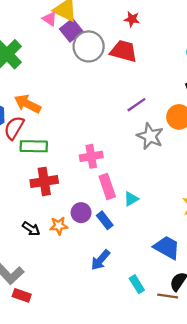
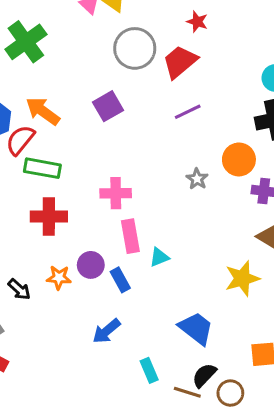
purple square: (71, 30) -> (108, 106), moved
red trapezoid: (124, 51) -> (180, 62), turned -64
purple line: (136, 105) -> (188, 112), moved
gray star: (150, 136) -> (197, 179), size x0.6
black arrow: (31, 229) -> (19, 289), moved

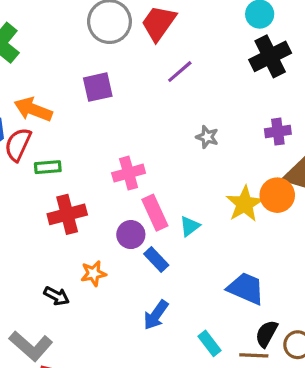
purple square: (108, 106) -> (98, 87), turned 32
orange circle: (239, 159) -> (277, 195), moved
green rectangle: (42, 168) -> (48, 167), size x0.7
purple circle: (91, 265) -> (131, 235), moved
yellow star: (242, 278) -> (245, 204), moved

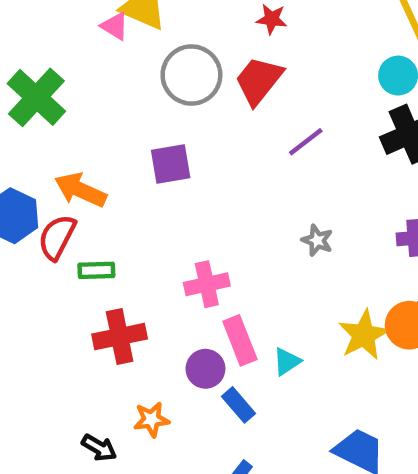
purple line: (180, 72) -> (306, 142), moved

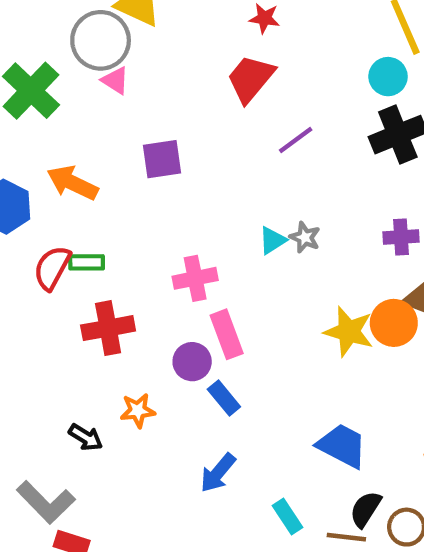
pink triangle: (115, 26) -> (115, 80), moved
gray circle: (191, 75) -> (101, 40), moved
red semicircle: (57, 237) -> (52, 268), moved
yellow star: (364, 335) -> (349, 332), turned -30
cyan triangle: (287, 362) -> (272, 240), moved

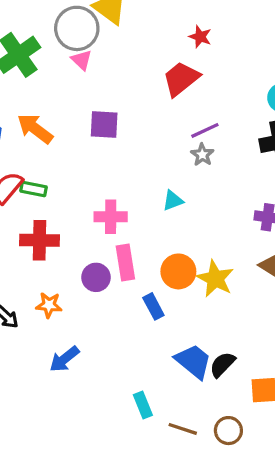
gray star: (305, 237) -> (202, 155), moved
orange circle: (394, 323) -> (178, 271), moved
blue rectangle: (224, 398) -> (153, 306), moved
blue arrow: (218, 473) -> (64, 359), moved
black semicircle: (366, 509) -> (222, 364), moved

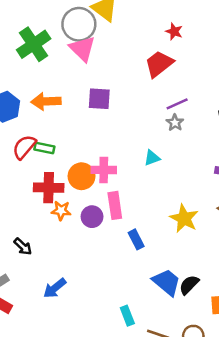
pink triangle: (82, 60) -> (82, 49), size x1.6
orange arrow: (35, 129) -> (46, 101), turned -40
orange circle: (178, 271) -> (82, 176), moved
orange star: (49, 305) -> (61, 211), moved
blue arrow: (64, 359) -> (55, 288), moved

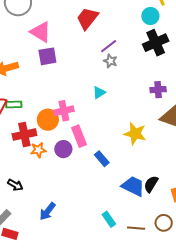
pink triangle: (82, 49) -> (41, 32), moved

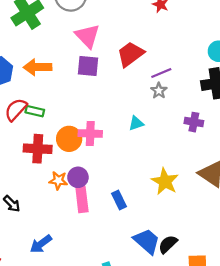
red trapezoid: (87, 18) -> (130, 54), moved
purple cross: (158, 90) -> (194, 122), moved
pink rectangle: (79, 136) -> (82, 199), moved
orange star: (38, 150) -> (58, 180), moved

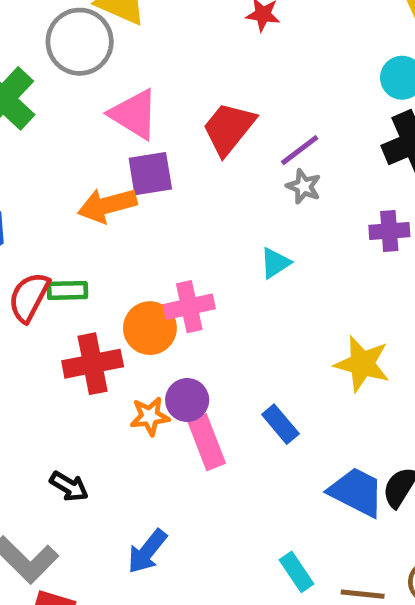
orange arrow: (37, 67) -> (107, 205), moved

